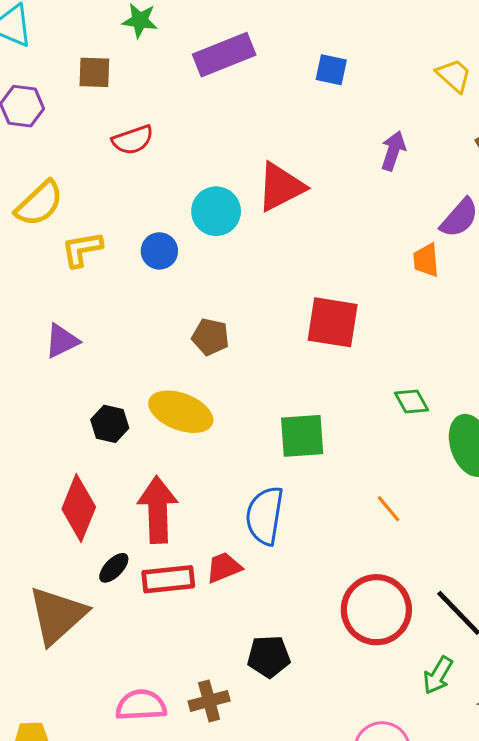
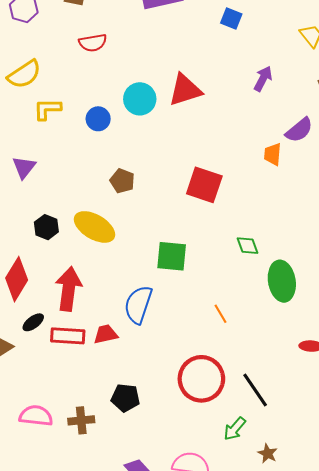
purple triangle: (62, 341) -> (24, 167), turned -35

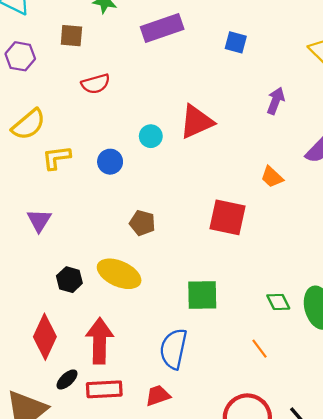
cyan circle: (140, 99) -> (151, 136), size x0.7
orange trapezoid: (273, 154) -> (272, 177), moved, turned -45
green diamond: (247, 246) -> (278, 302), moved
red trapezoid: (106, 334) -> (158, 396), moved

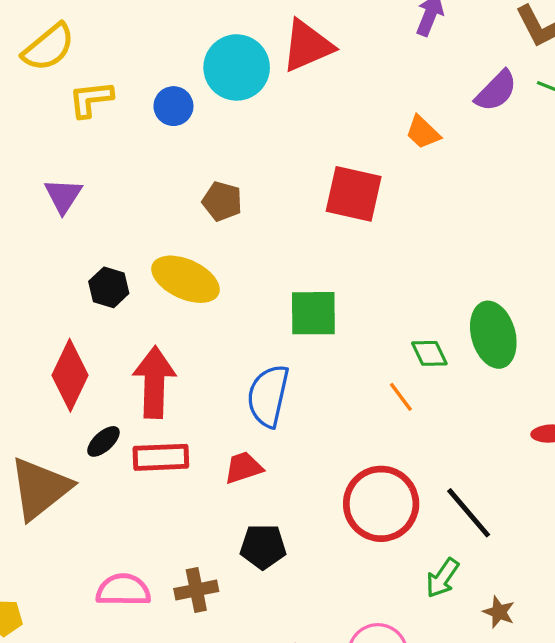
cyan circle: (151, 136) -> (237, 67), size x1.8
green diamond: (278, 302) -> (429, 353), moved

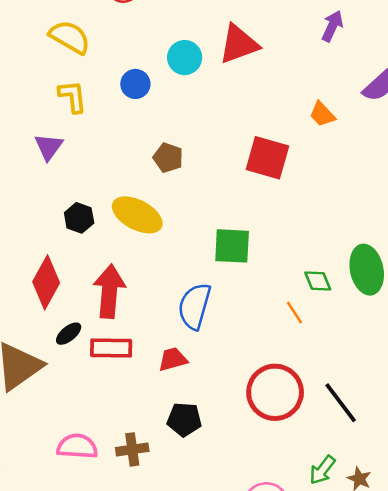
yellow semicircle: (48, 47) -> (70, 37), moved, turned -114
cyan circle: (237, 67) -> (185, 58), size x0.7
yellow L-shape: (91, 99) -> (73, 96), moved, turned 87
green arrow: (442, 578) -> (322, 470), moved

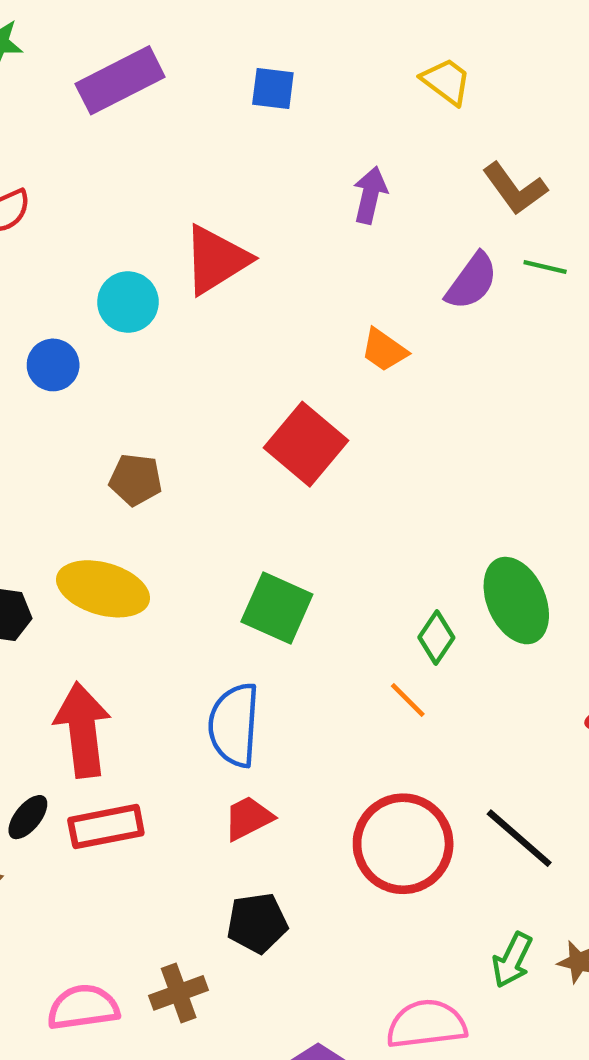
red square: (267, 158) -> (306, 444), turned 36
green square: (232, 246) -> (277, 608), turned 33
green diamond: (318, 281) -> (436, 638), turned 68
red trapezoid: (173, 359) -> (248, 818), moved

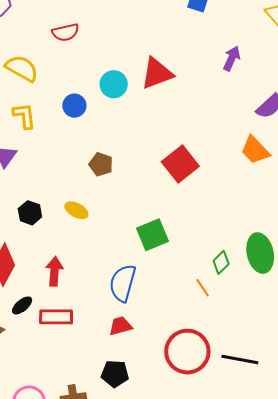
orange trapezoid: (384, 350) -> (255, 150), moved, size x1.4
yellow ellipse: (103, 589) -> (76, 210), size x0.6
green square: (277, 608) -> (152, 235), turned 32
red arrow: (83, 730) -> (54, 271), size x0.7
black line: (519, 838) -> (240, 360), turned -42

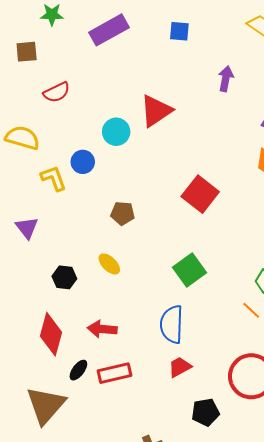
yellow L-shape: (24, 116) -> (53, 178), moved
yellow ellipse: (76, 210) -> (109, 264), turned 30
red arrow: (54, 271) -> (102, 329), turned -76
black pentagon: (115, 374) -> (205, 412), moved

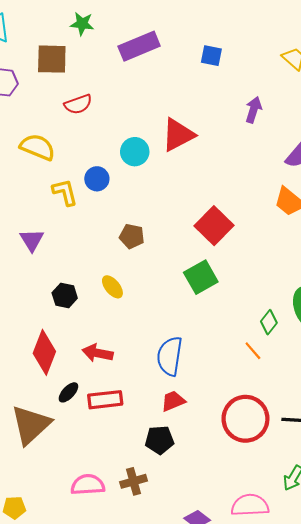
brown square: (27, 52) -> (52, 59), size x1.4
green square: (190, 270) -> (201, 277), moved
black pentagon: (205, 412) -> (159, 440), moved

